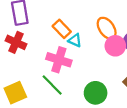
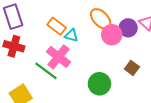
pink cross: (59, 60) -> (59, 57), turned 30
green line: (52, 85) -> (46, 71), moved

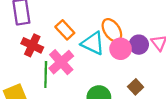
cyan triangle: (71, 35) -> (93, 43), moved, size x1.6
red cross: (14, 46) -> (32, 45), moved
green line: (46, 71) -> (46, 74), turned 45

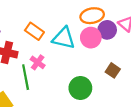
orange ellipse: (112, 30) -> (92, 16), moved, turned -55
pink cross: (61, 62) -> (38, 62), size x0.6

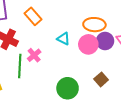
orange rectangle: (34, 31) -> (33, 16), moved
cyan triangle: (64, 38) -> (63, 39), size x0.6

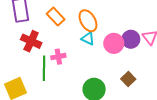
orange ellipse: (94, 25) -> (88, 21), moved, turned 60
pink cross: (34, 55) -> (58, 57), turned 32

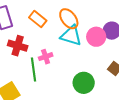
cyan triangle: (88, 39) -> (71, 36), size x1.6

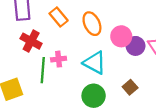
cyan triangle: (71, 36) -> (95, 63), moved
pink circle: (96, 37) -> (121, 36), moved

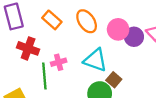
brown square: (130, 87) -> (114, 80), moved

